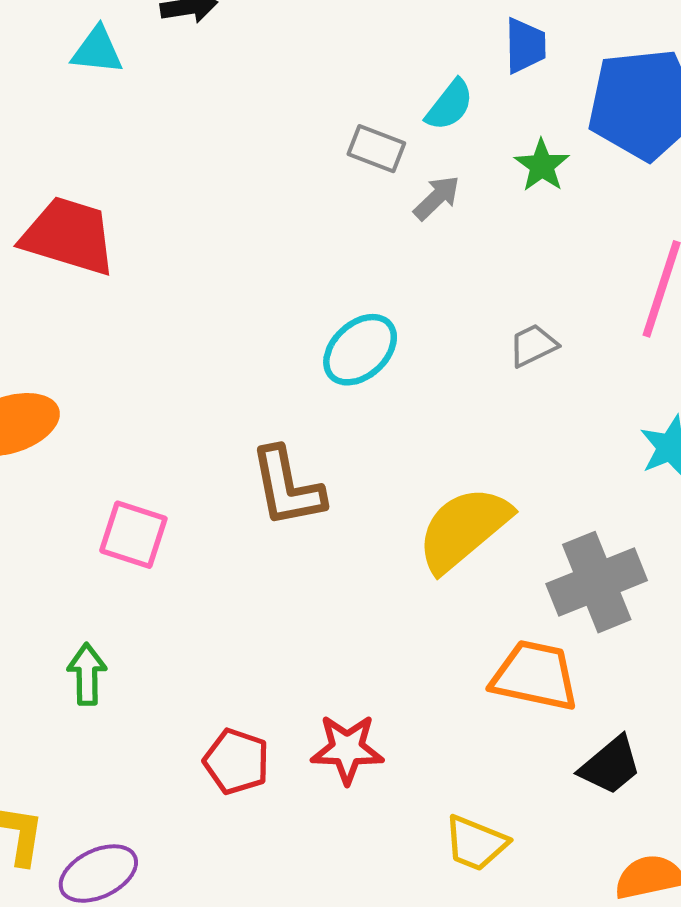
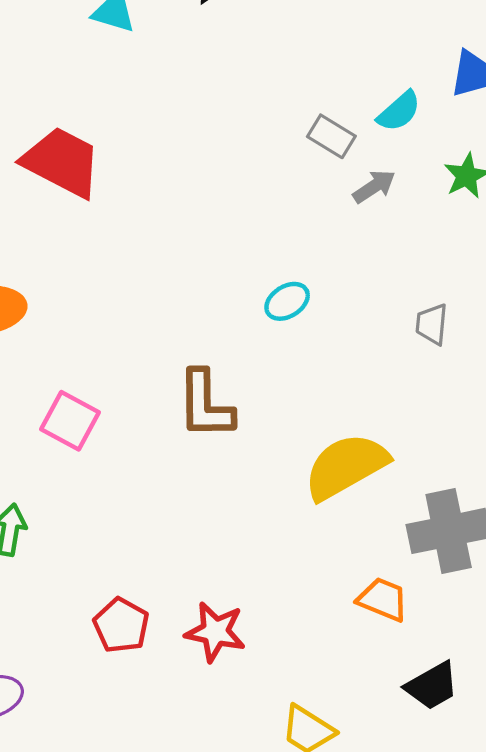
gray trapezoid: (533, 345) -> (432, 324), turned -69
cyan ellipse: (360, 350) -> (287, 301), size x0.7
orange trapezoid: (535, 676) -> (383, 599), size x0.7

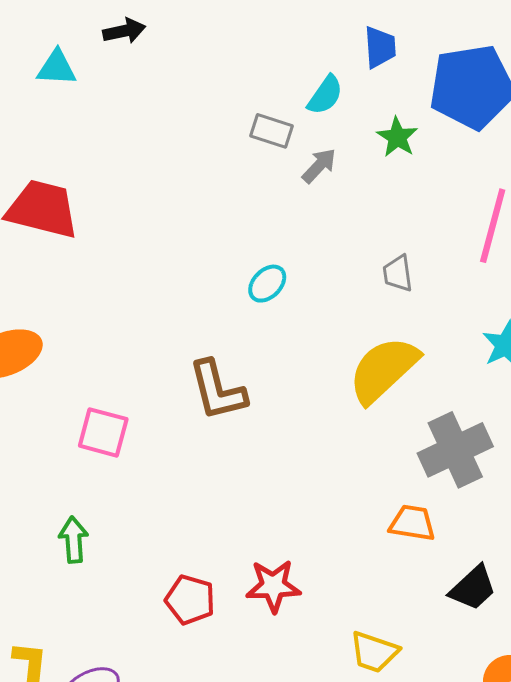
yellow semicircle: (346, 466) -> (383, 370), moved

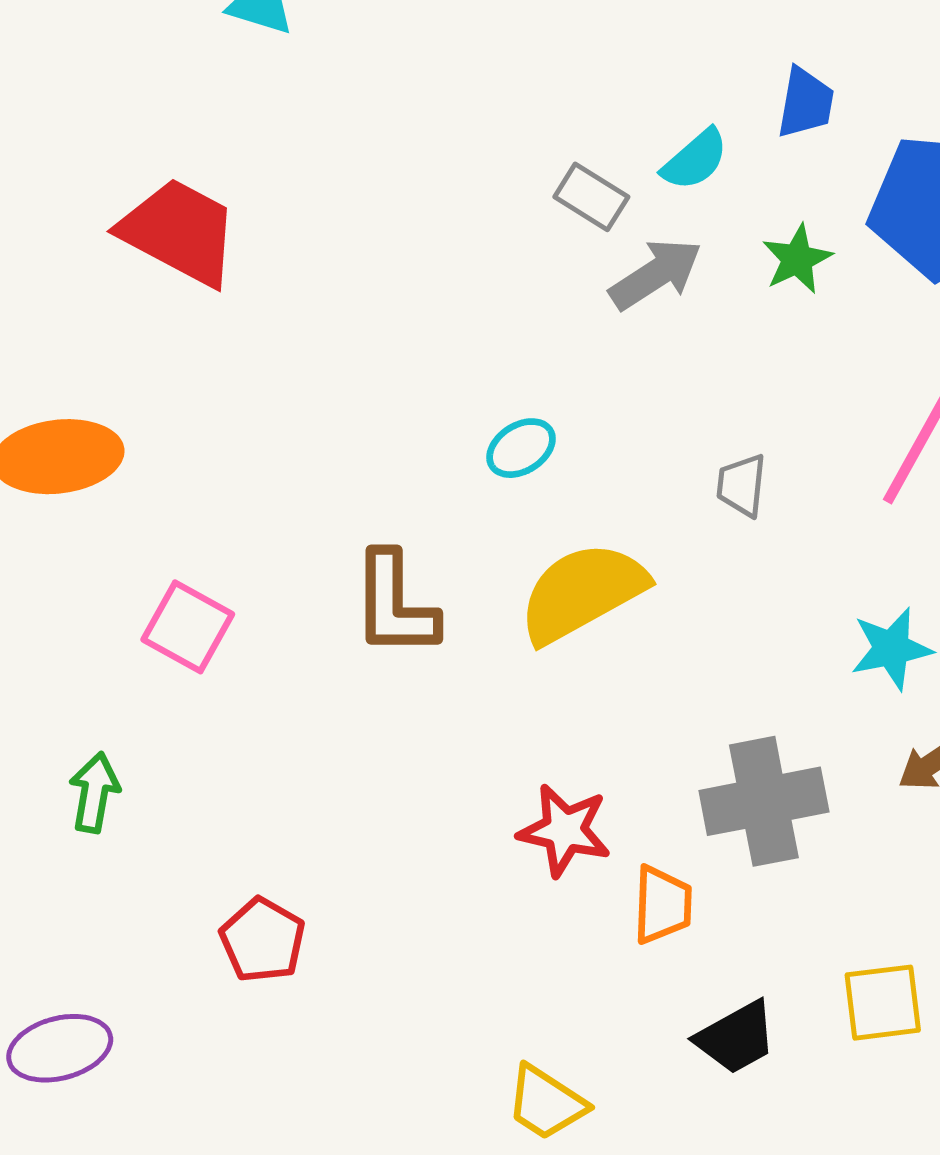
gray arrow: (319, 166) -> (656, 274), size x1.4
yellow semicircle: (383, 370) -> (582, 592), moved
orange trapezoid: (412, 523) -> (662, 905), turned 69
red star: (273, 586) -> (565, 830), moved

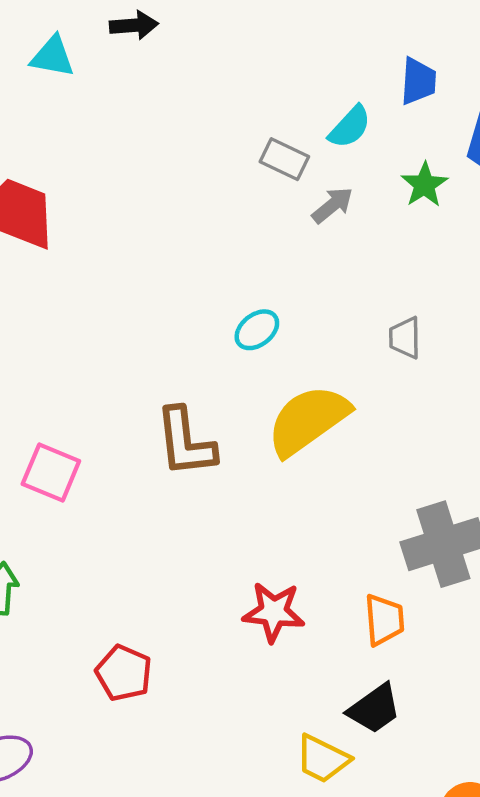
gray arrow: (656, 274) -> (333, 205), size x0.7
red star: (565, 830) -> (274, 612), moved
black trapezoid: (736, 1037) -> (374, 709), moved

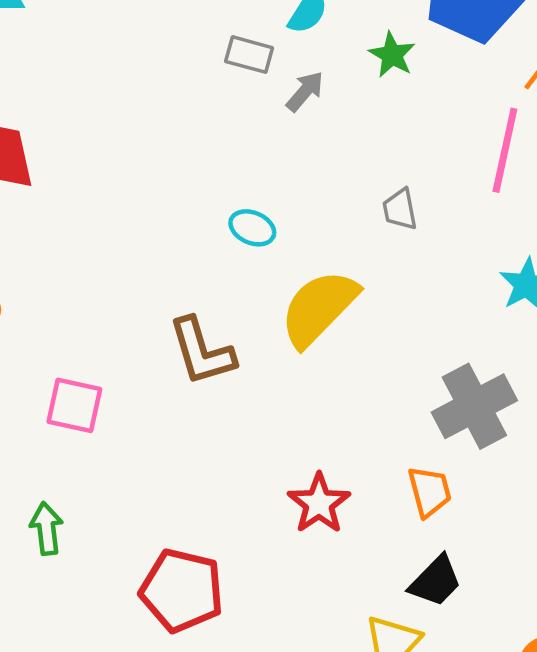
cyan ellipse: (257, 330) -> (252, 228), turned 72
red star: (274, 612) -> (319, 503), turned -30
red pentagon: (124, 673) -> (182, 590), size x1.5

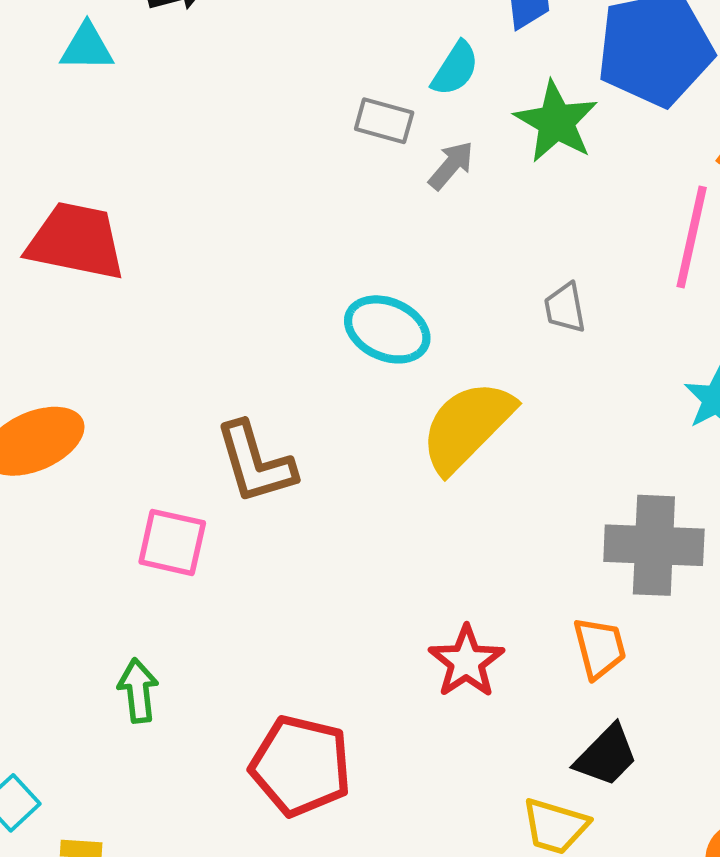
green star: (392, 55) -> (556, 122), size x1.5
cyan ellipse: (252, 228) -> (387, 329), size x1.5
brown L-shape: (202, 351) -> (255, 463), moved
gray cross: (474, 406) -> (654, 545), turned 30

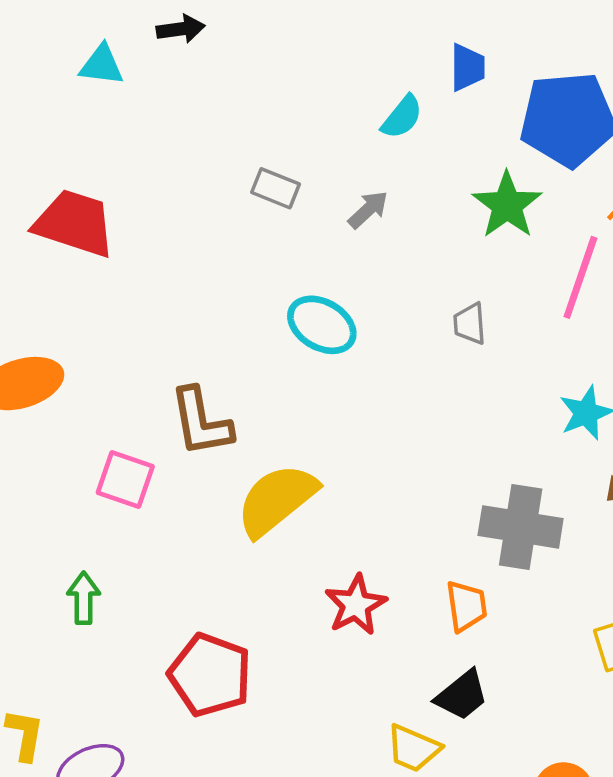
gray rectangle: (384, 121) -> (276, 188), moved
green star: (556, 122) -> (507, 205), moved
gray arrow: (451, 165) -> (368, 210), moved
yellow semicircle: (467, 426) -> (277, 500), moved

